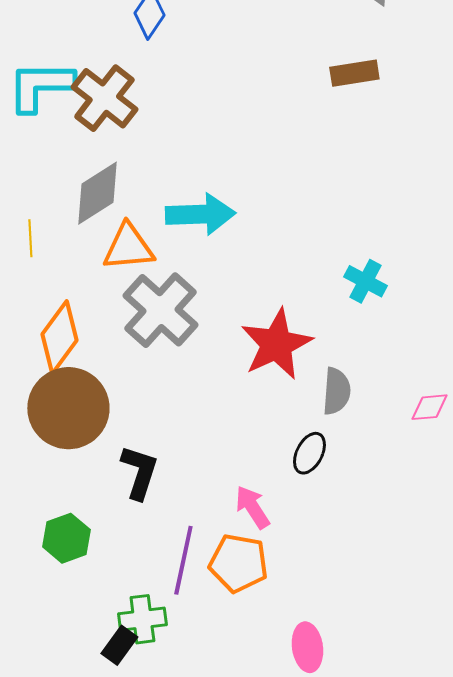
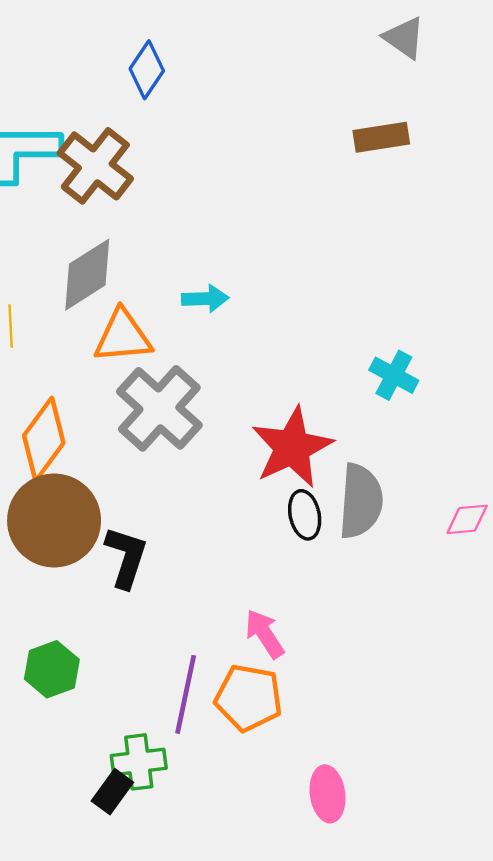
cyan arrow: (200, 214) -> (205, 299), size x0.6
gray semicircle: (336, 391) -> (361, 501), size x1.4
black ellipse: (309, 453) -> (305, 515), moved, turned -39
black L-shape: (139, 472) -> (126, 557), moved

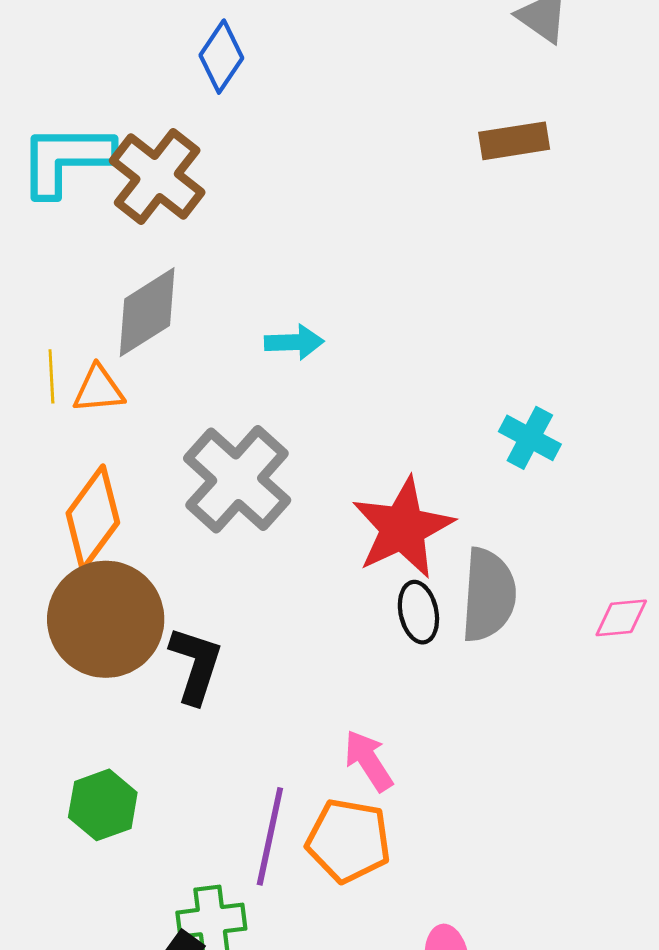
orange triangle: (123, 336) -> (99, 389), moved, size x0.7

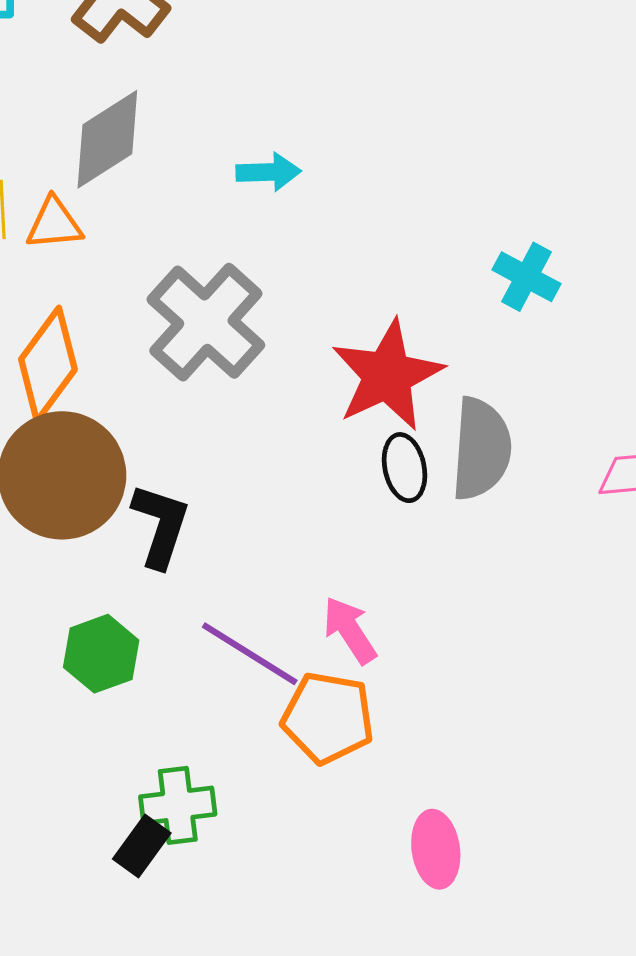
green hexagon: (103, 805) -> (101, 654), moved
purple line: (270, 836) -> (250, 654), moved, turned -70

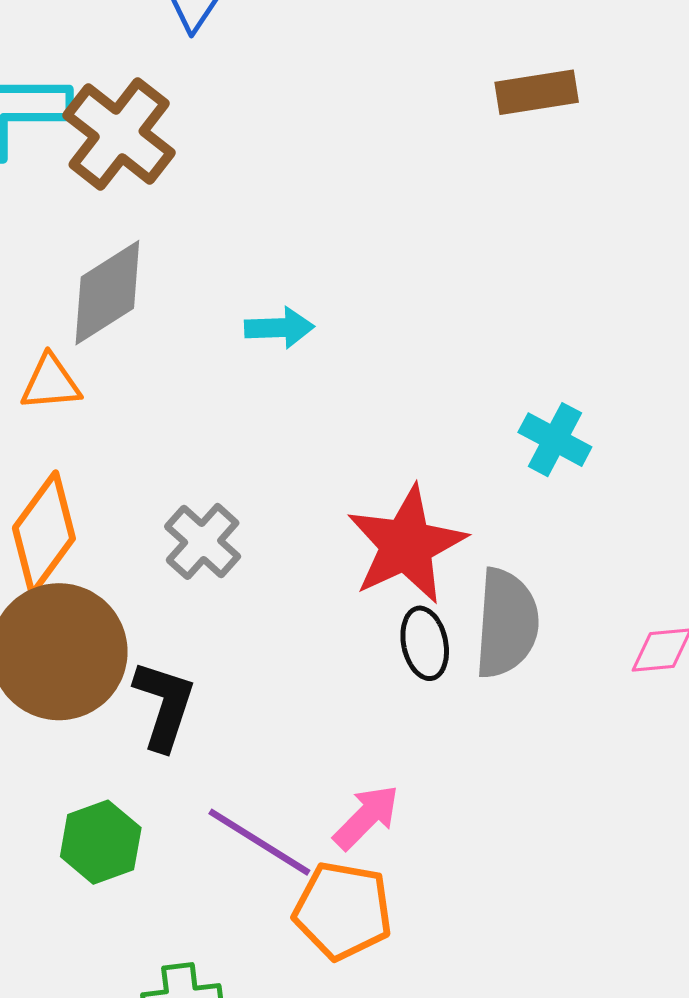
gray cross: (206, 322) -> (203, 541), moved, size x0.6
pink arrow: (350, 630) -> (366, 817), turned 78

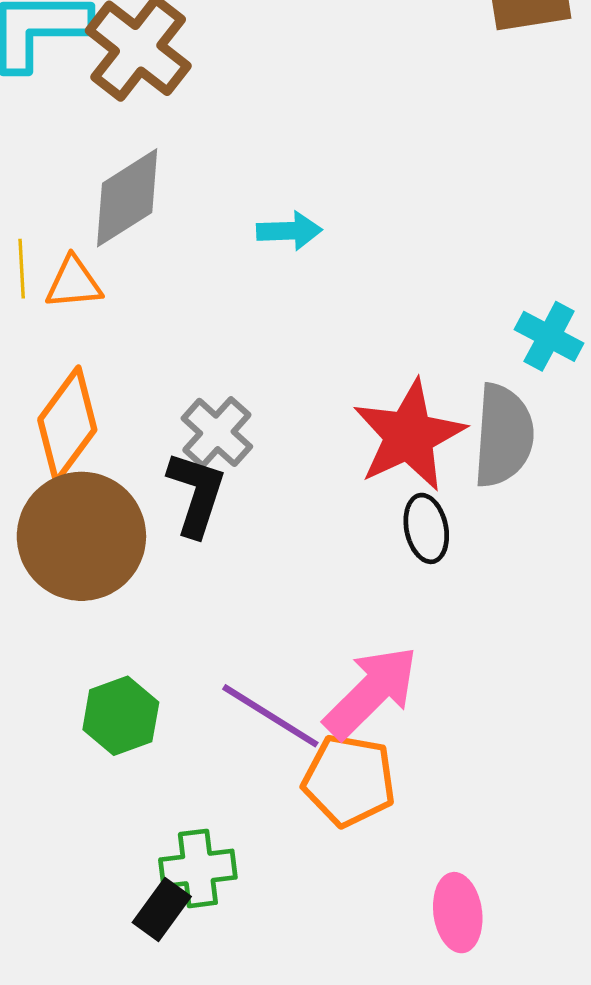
gray semicircle: (507, 623) -> (503, 436), moved
black L-shape: (164, 705) -> (196, 494), moved
pink arrow: (366, 817) -> (371, 692), size x1.5

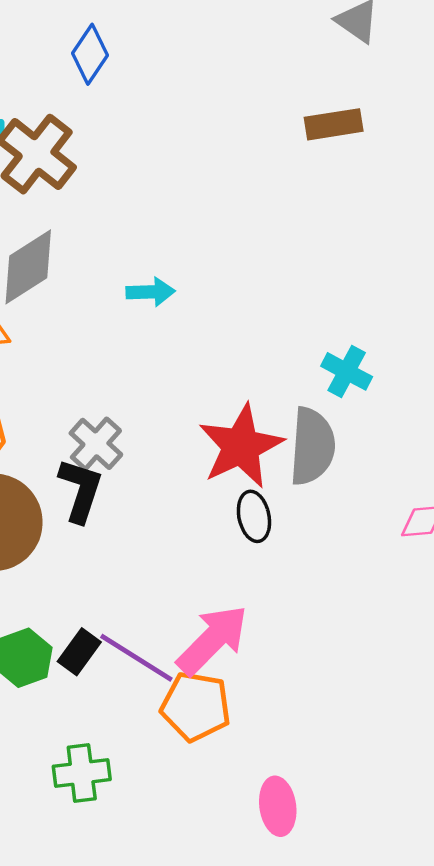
black rectangle: (162, 909) -> (79, 652), moved

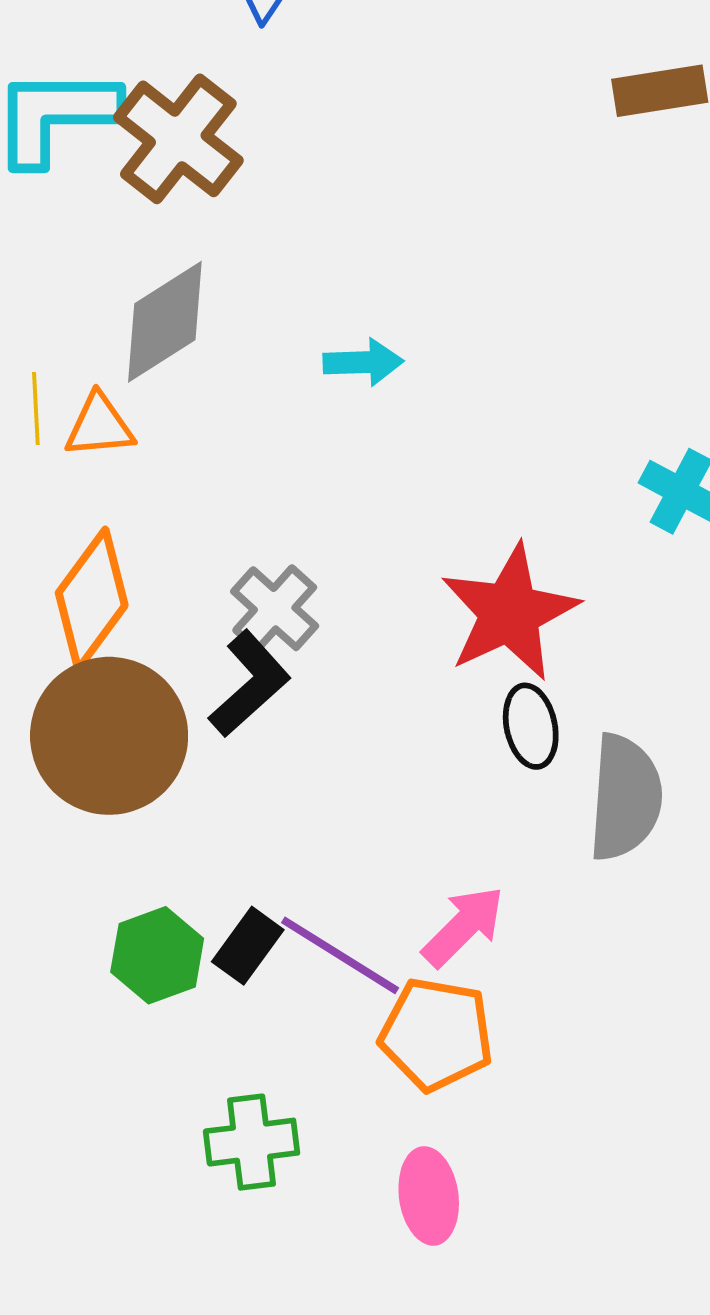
gray semicircle: (312, 446) -> (625, 797), moved
black L-shape: (81, 490) -> (250, 684), turned 30
pink arrow: (212, 640) -> (463, 926), size x0.7
pink ellipse: (278, 806) -> (429, 1196), moved

